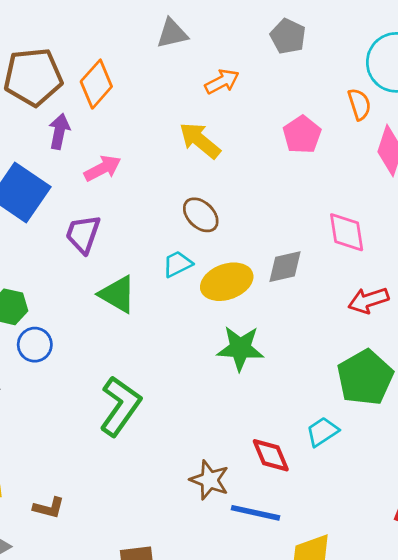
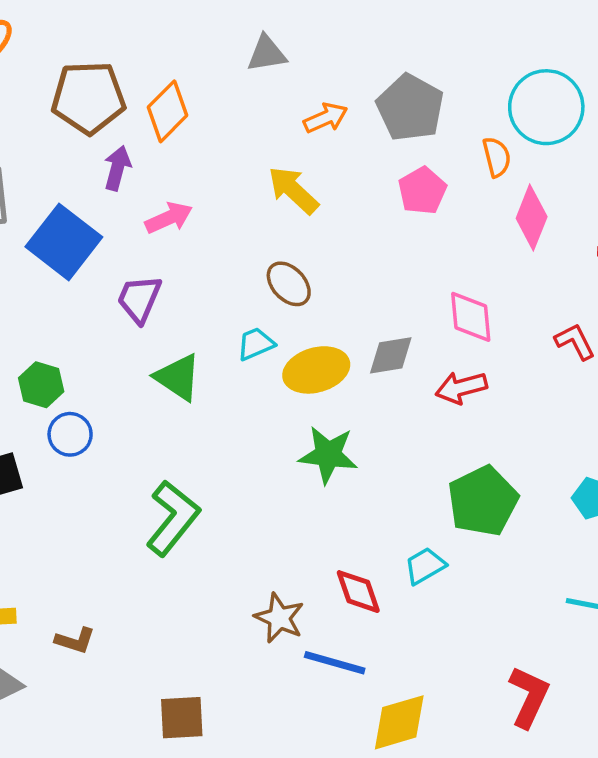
gray pentagon: (288, 36) -> (410, 108), moved, size x1.5
red arrow: (368, 300) -> (461, 388), moved

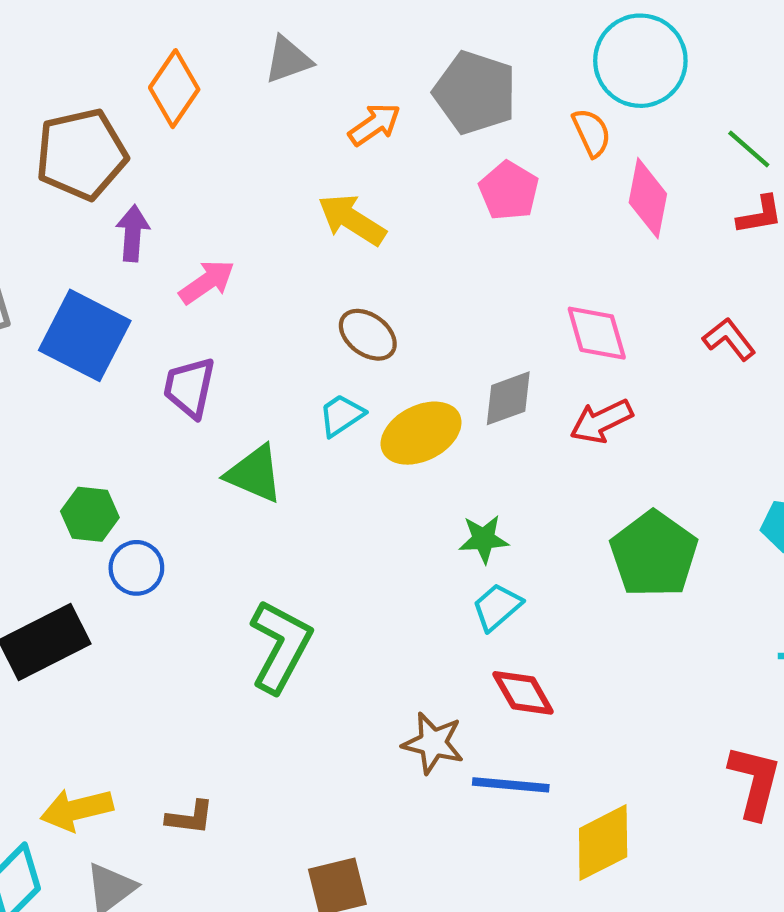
orange diamond: (167, 111) -> (174, 89), moved
green star: (328, 455) -> (484, 539), moved, size x0.7
cyan trapezoid: (425, 566) -> (497, 607), moved

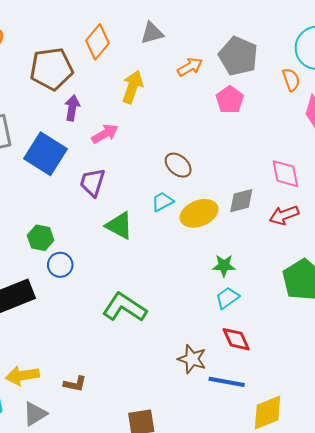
pink pentagon: (509, 191) -> (230, 100), moved
yellow arrow: (352, 220) -> (133, 87), moved, turned 72
green L-shape: (281, 646) -> (124, 307), turned -90

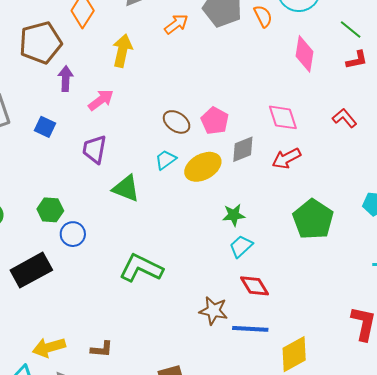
orange semicircle: (291, 80) -> (263, 16), moved
pink pentagon: (230, 100) -> (215, 121), moved
blue square: (45, 154) -> (45, 127), size x0.5

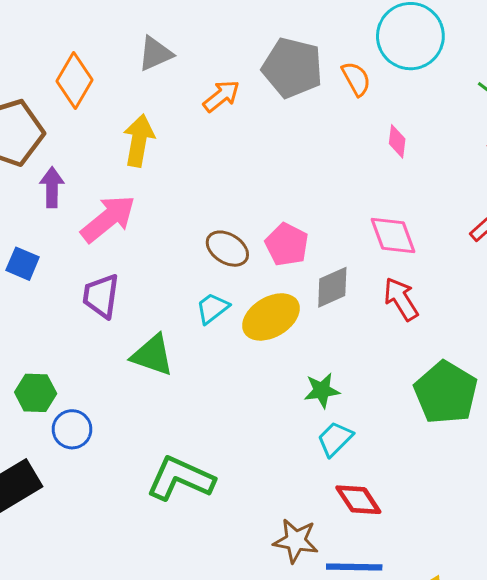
pink diamond: (304, 54) -> (397, 141), moved, size x0.6
pink arrow: (101, 100) -> (108, 219), size x1.4
red arrow: (286, 158) -> (401, 299), turned 88

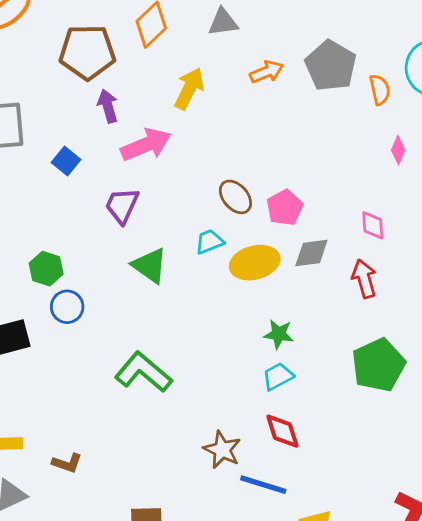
purple arrow: (52, 187) -> (108, 106), turned -32
pink diamond: (393, 236) -> (373, 225), size x0.7

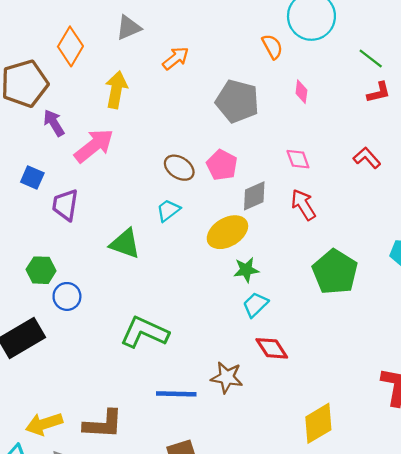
gray pentagon: (331, 66) -> (237, 101), moved
purple trapezoid: (122, 206) -> (65, 205), moved
yellow ellipse: (255, 263) -> (227, 232), moved
brown L-shape: (67, 463) -> (103, 424), size x1.6
blue line: (263, 485) -> (176, 394), moved

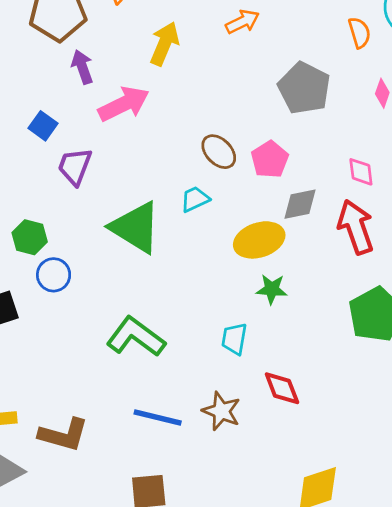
red arrow: (303, 205) -> (356, 227), size x1.4
green triangle: (125, 244) -> (135, 227), size x1.4
cyan trapezoid: (255, 305) -> (234, 339), moved, turned -48

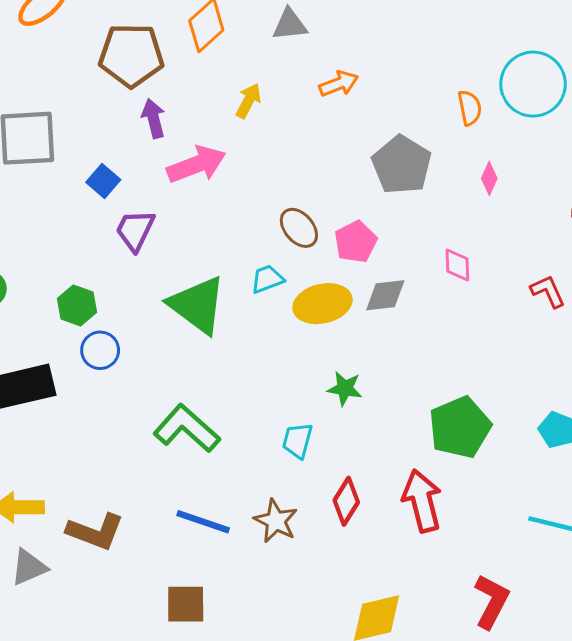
yellow arrow: (164, 44) -> (248, 101), size x0.7
red arrow: (356, 227) -> (422, 501), moved
yellow ellipse: (259, 240) -> (322, 304), moved
red diamond: (282, 388) -> (346, 501), turned 48

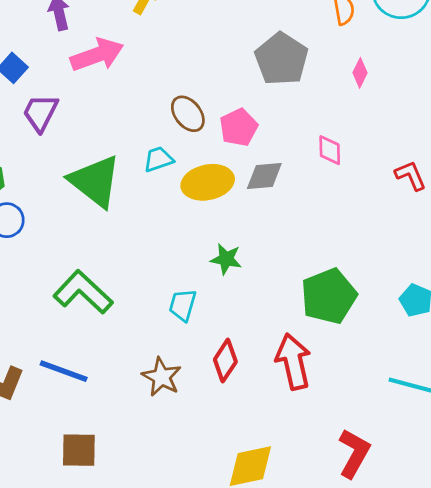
blue line: (203, 522) -> (64, 371), moved

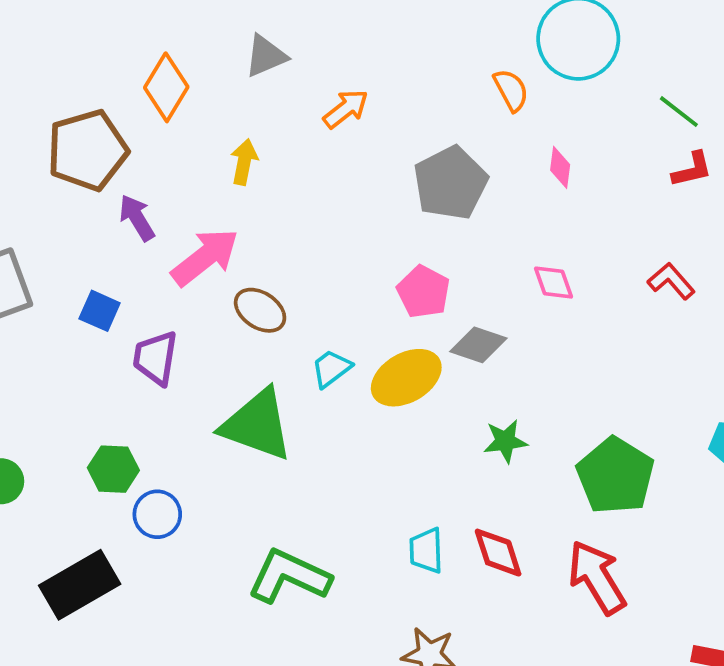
gray pentagon: (281, 59) -> (450, 183), turned 30
brown ellipse: (188, 114) -> (260, 310), moved
gray diamond: (264, 176) -> (478, 345), turned 42
green star: (226, 259) -> (505, 441), moved
red diamond: (225, 361) -> (498, 553), moved, turned -33

